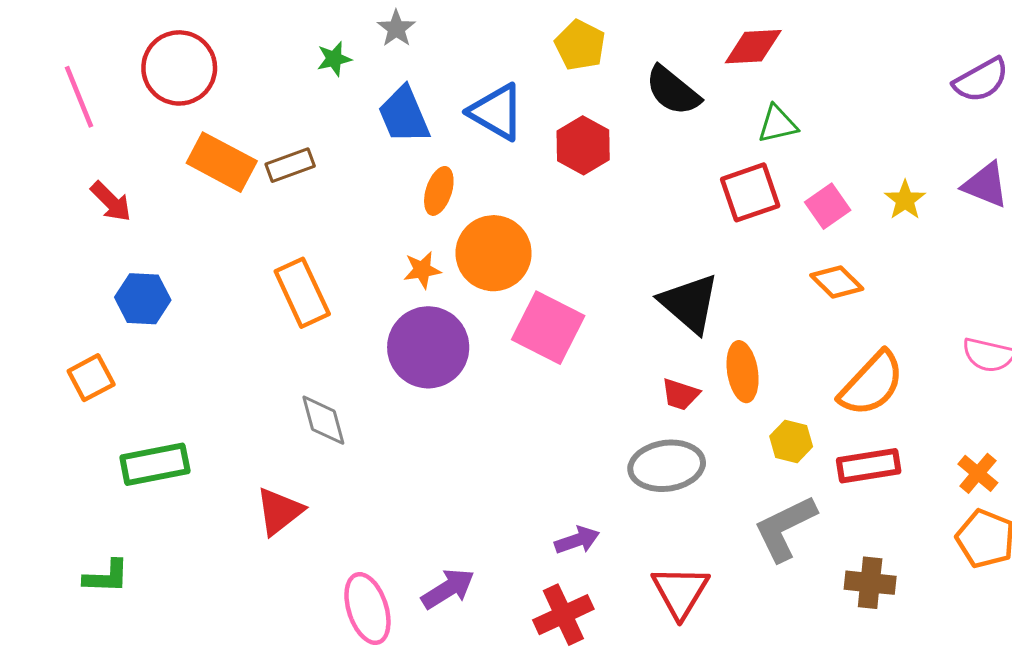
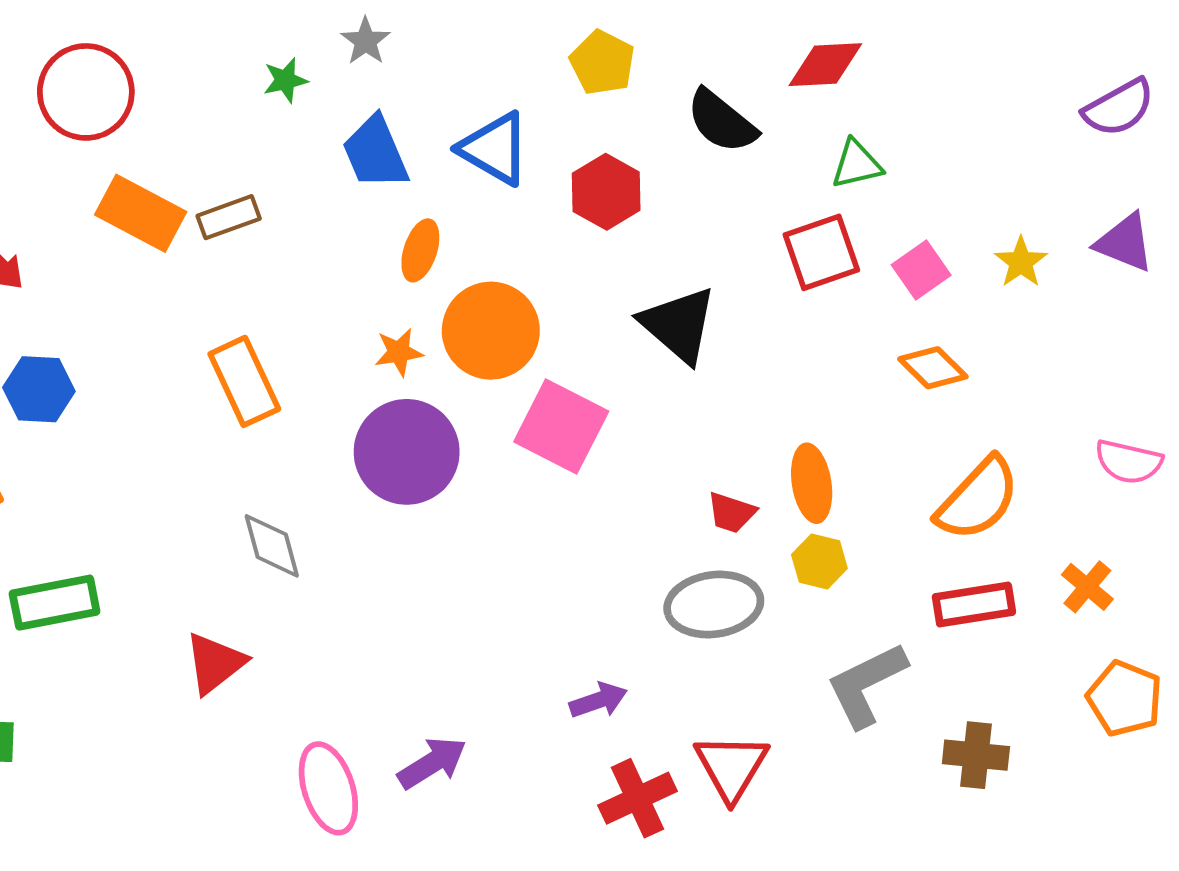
black triangle: (689, 303) -> (679, 325), moved
yellow hexagon: (791, 441) -> (819, 561), moved
orange cross: (978, 473) -> (1087, 587), moved
red cross: (563, 615) -> (638, 798), moved

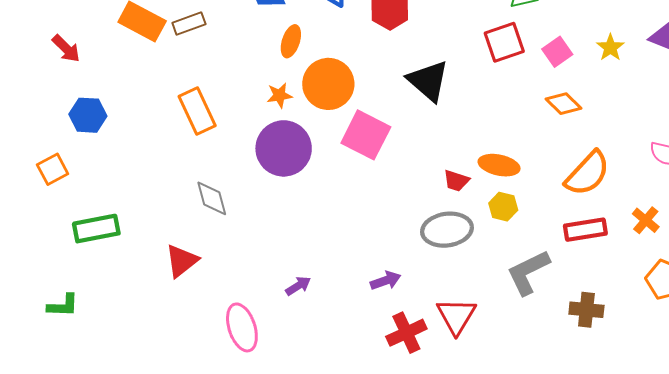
orange ellipse: (812, 483) -> (499, 165), turned -69
purple arrow: (432, 763) -> (298, 286), moved, size x0.7

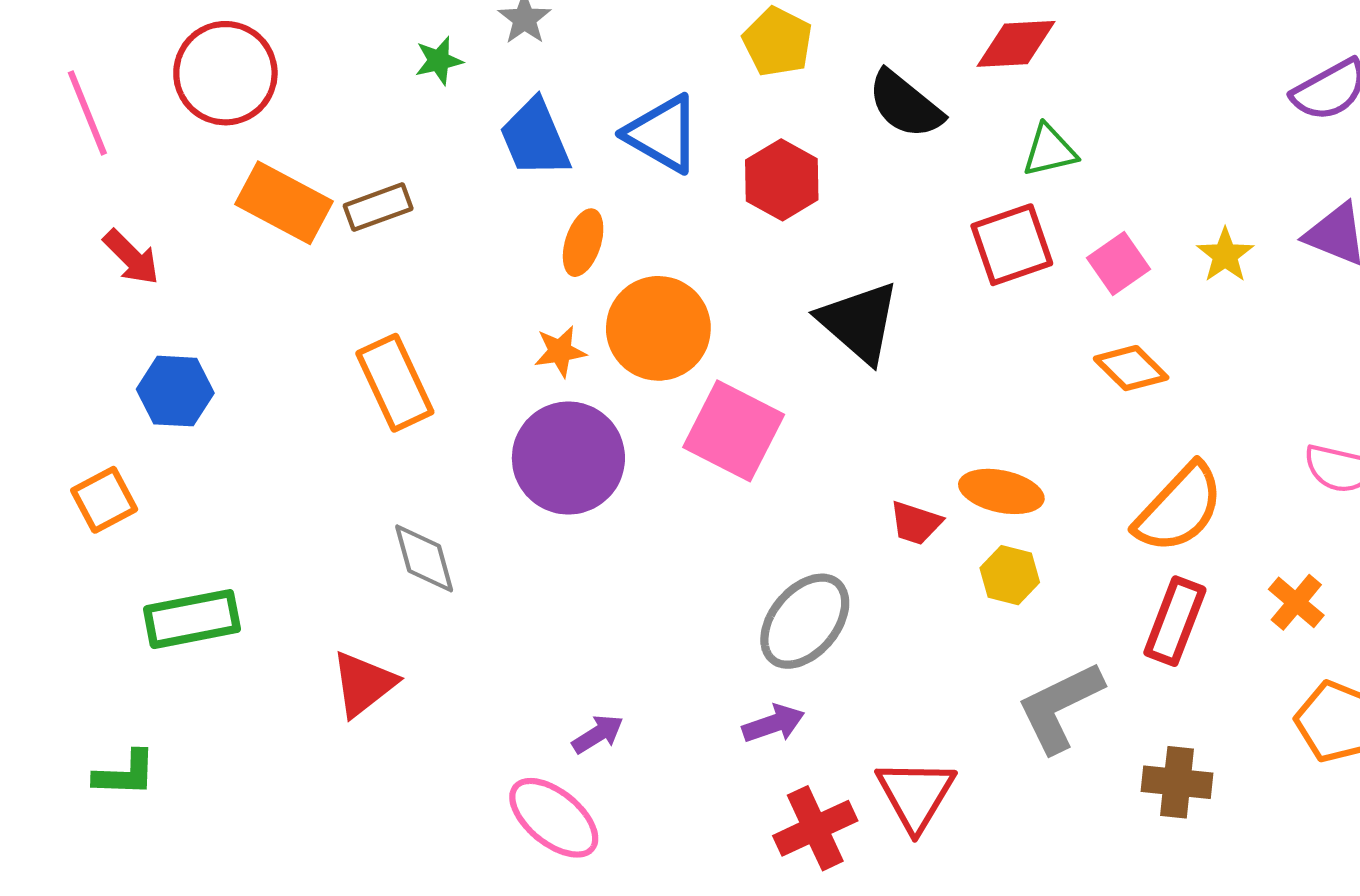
gray ellipse: (447, 230) -> (805, 621), moved, turned -42
red rectangle: (585, 230) -> (1175, 621), turned -60
pink ellipse: (242, 327) -> (554, 818), moved, turned -33

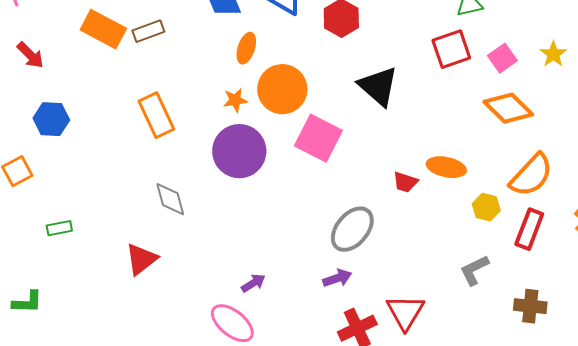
orange diamond: (1131, 368) -> (508, 108), size x1.4
yellow hexagon: (1010, 575) -> (486, 207), moved
green rectangle: (192, 619) -> (59, 228), size x0.6
gray L-shape: (1060, 707) -> (474, 270), size x0.7

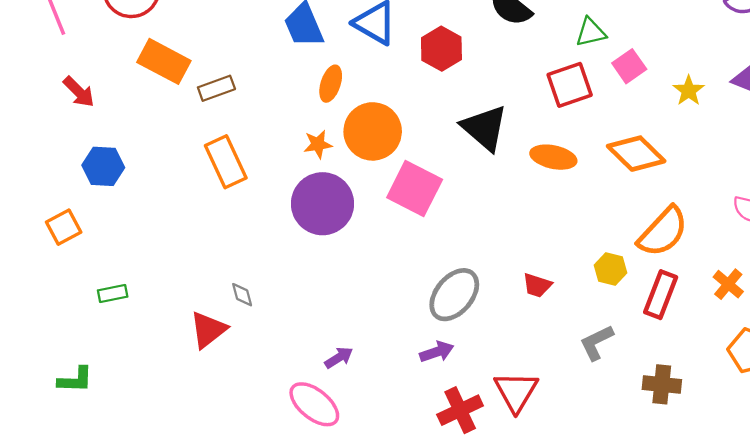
brown rectangle: (148, 31) -> (216, 88), moved
pink square: (502, 58) -> (629, 66), moved
orange ellipse: (446, 167) -> (553, 157), moved
red trapezoid: (405, 182) -> (537, 285), moved
gray diamond: (170, 199) -> (242, 295), moved, size x0.6

